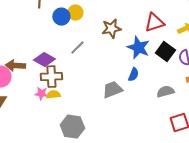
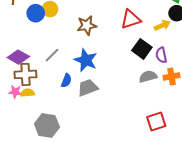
gray line: (77, 48) -> (52, 55), moved
blue star: (138, 48) -> (86, 60), moved
blue semicircle: (133, 75) -> (66, 81), moved
gray semicircle: (165, 92) -> (148, 76), moved

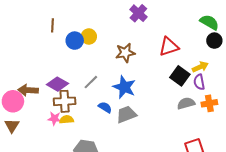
yellow arrow: (162, 25) -> (200, 67), moved
blue semicircle: (66, 81) -> (105, 107), turned -80

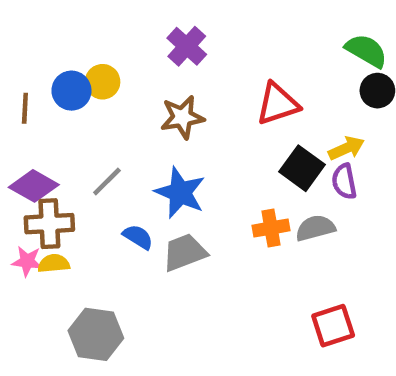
purple cross: (138, 13) -> (187, 46), moved
brown line: (52, 25) -> (25, 108), moved
orange cross: (209, 103) -> (271, 228), moved

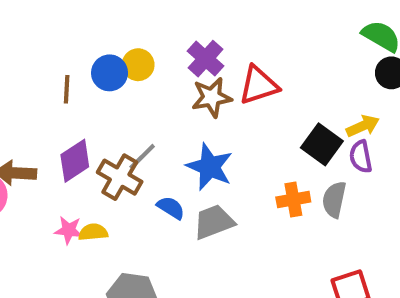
purple cross: (187, 46) -> (206, 59), moved
red triangle: (278, 104) -> (259, 85), moved
purple diamond: (34, 186) -> (75, 161), turned -63
brown cross: (49, 224) -> (120, 177), moved, turned 33
gray semicircle: (315, 228) -> (334, 200), turned -63

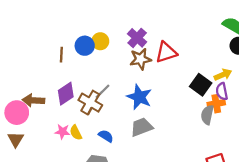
orange cross: (293, 200) -> (216, 104), moved
blue semicircle: (171, 208) -> (106, 136), moved
yellow semicircle: (93, 232) -> (76, 133), turned -112

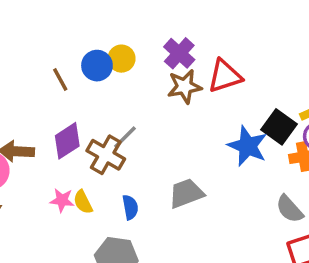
brown line: (61, 55) -> (60, 80), turned -32
blue star: (139, 97) -> (247, 146), moved
gray semicircle: (207, 115) -> (289, 209), moved, turned -54
blue semicircle: (106, 136) -> (130, 207), turned 48

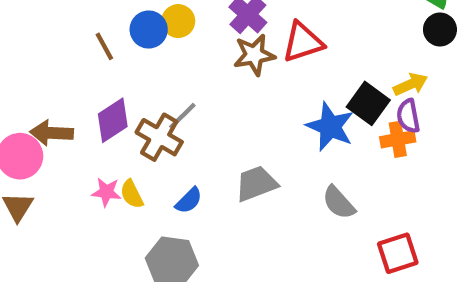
blue semicircle: (130, 207) -> (189, 200), turned 55
gray semicircle: (289, 209) -> (339, 203), moved

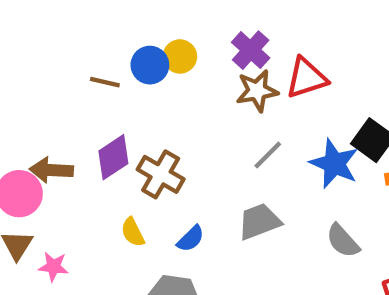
brown line: (104, 46) -> (105, 82), turned -48
gray line: (182, 116) -> (268, 155), moved
pink star: (106, 192) -> (53, 267), moved

